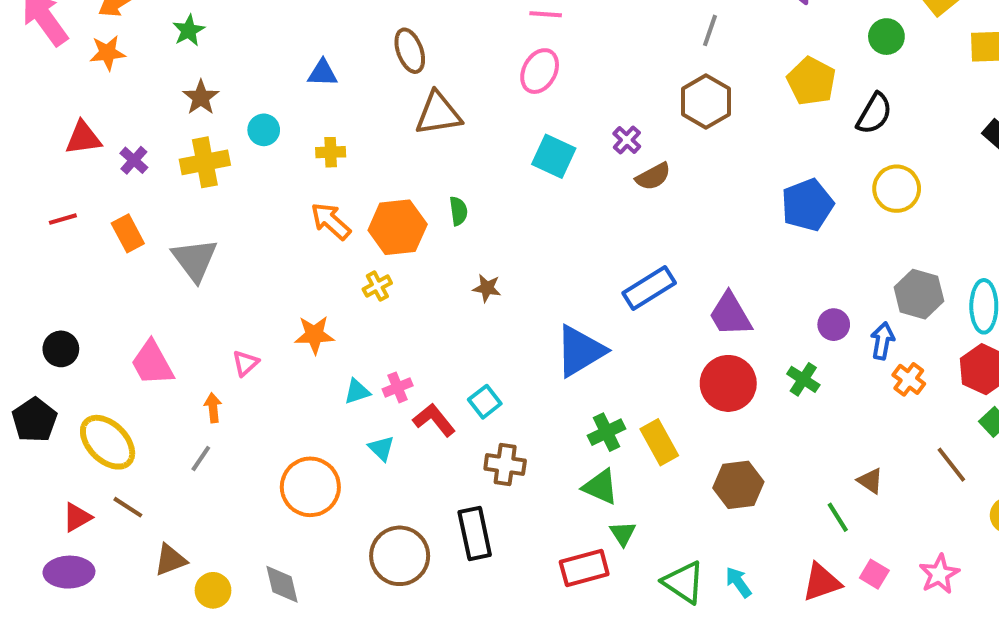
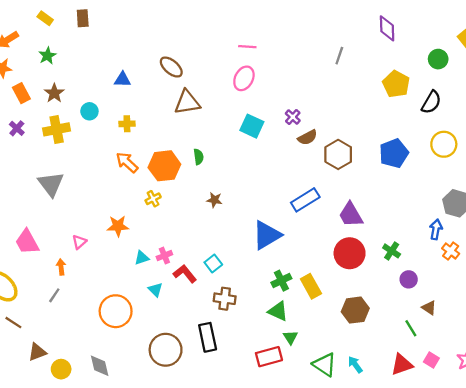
brown ellipse: (410, 51) -> (171, 67), turned -30
brown hexagon: (706, 101) -> (338, 154), moved
orange rectangle: (128, 233) -> (21, 93), moved
purple circle: (834, 325) -> (409, 279), moved

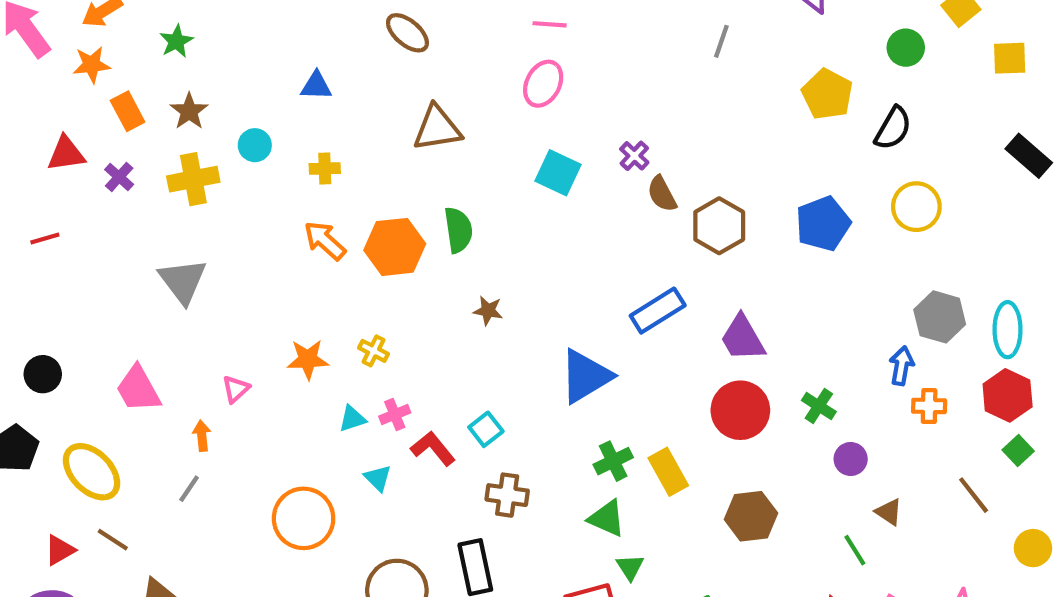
brown ellipse: (171, 67) -> (407, 33), moved
brown semicircle: (308, 137) -> (662, 194), turned 90
green semicircle: (199, 157) -> (458, 230), size x1.5
yellow cross: (153, 199) -> (374, 351), moved, turned -35
orange cross: (451, 251) -> (929, 406), turned -36

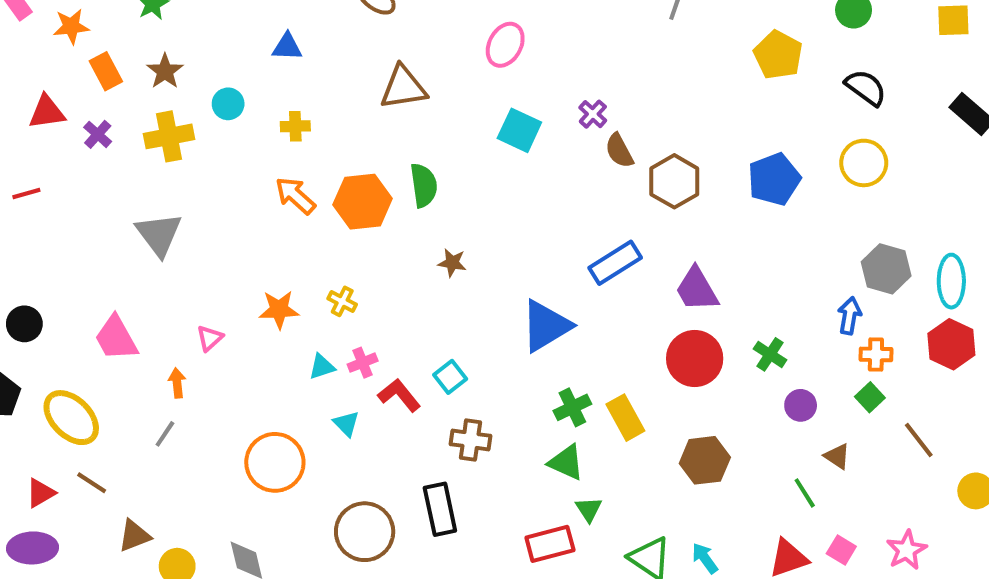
black semicircle: (893, 128) -> (866, 88), moved, turned -84
green square: (1018, 451) -> (870, 397), moved

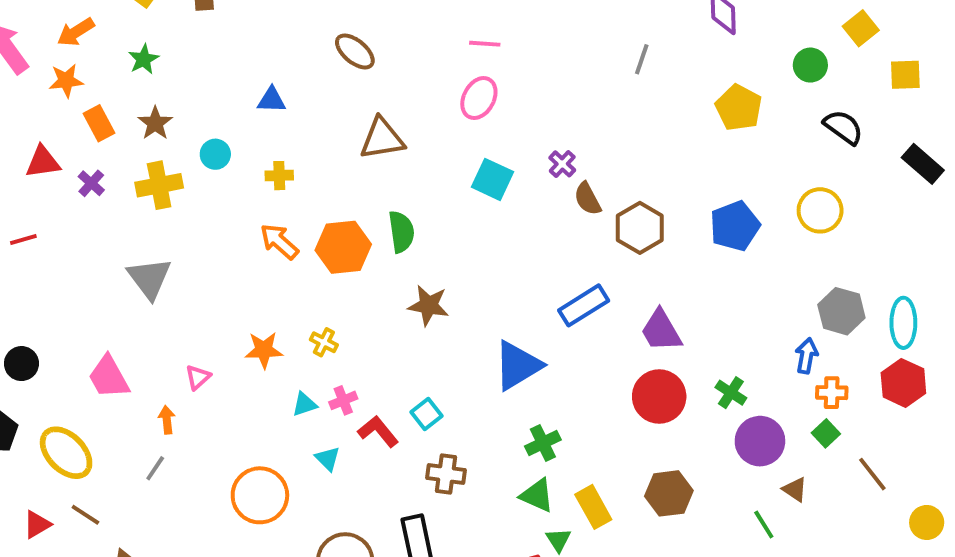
black semicircle: (866, 88) -> (843, 127), moved
brown star: (452, 263) -> (429, 305), size x1.5
purple circle: (801, 405) -> (760, 441), size x1.6
yellow rectangle: (625, 418) -> (593, 507), moved

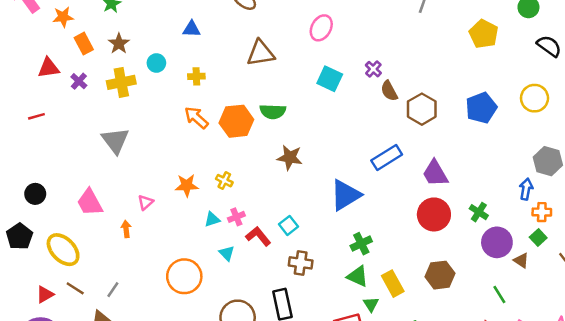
green semicircle: (401, 232) -> (273, 111), turned 100
gray line: (155, 468) -> (113, 290), moved
brown triangle: (795, 490) -> (521, 261), moved

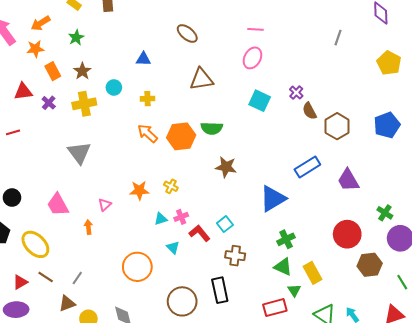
red circle: (434, 214) -> (347, 234), moved
brown hexagon: (440, 275) -> (370, 265), moved

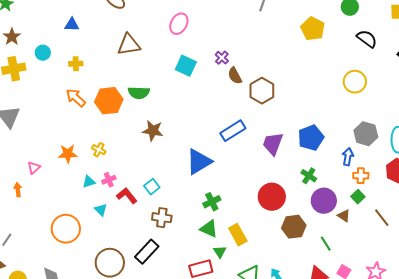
blue pentagon: (387, 125) -> (311, 138), moved
purple trapezoid: (348, 180) -> (273, 144), turned 50
black rectangle: (220, 290) -> (147, 252), turned 55

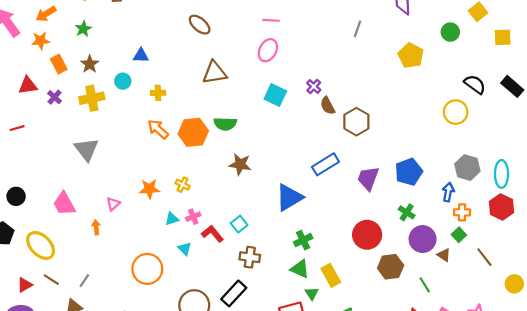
blue triangle: (72, 25) -> (141, 56), moved
black semicircle: (367, 39) -> (475, 84), moved

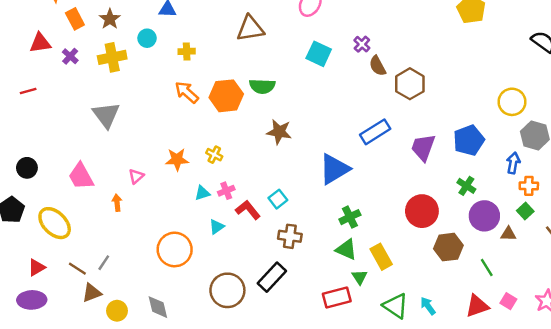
yellow circle: (456, 112) -> (512, 102), moved
cyan triangle: (185, 249) -> (217, 227), turned 40
brown triangle: (444, 255) -> (508, 234), turned -32
brown line: (51, 280) -> (77, 269), moved

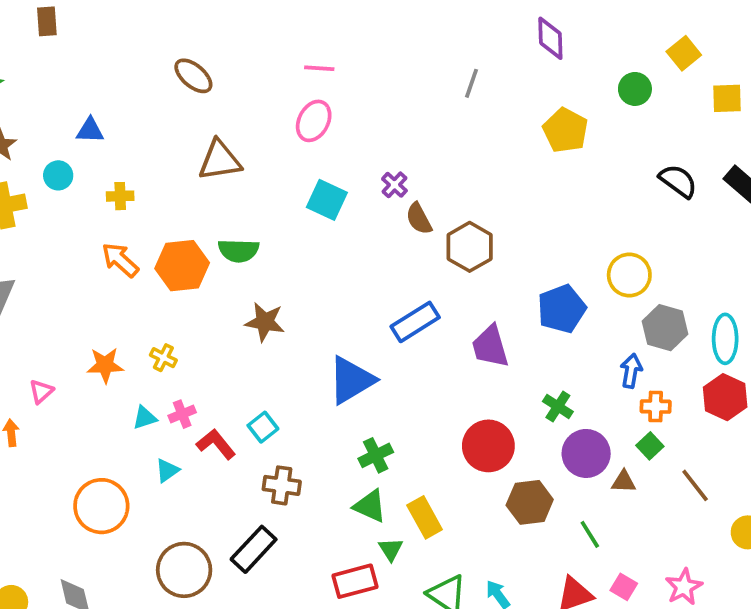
blue pentagon: (469, 140) -> (562, 309), moved
purple trapezoid: (423, 147) -> (490, 346), turned -36

